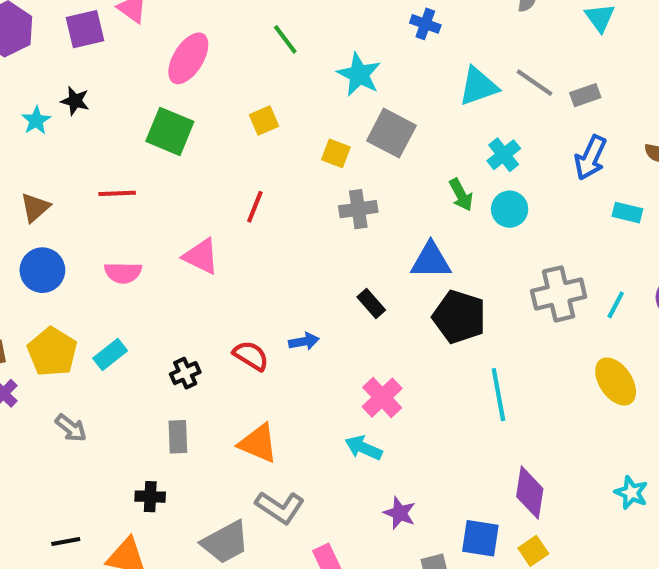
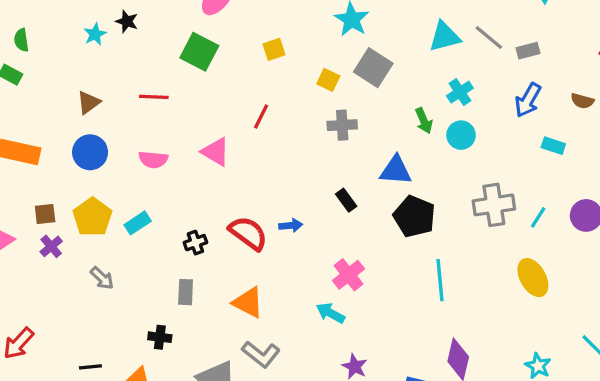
red semicircle: (251, 356) -> (248, 233), size x1.4

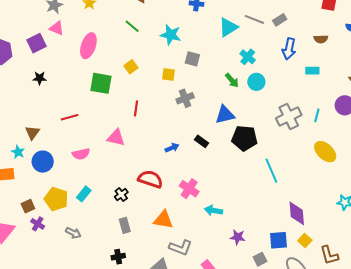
cyan star: (95, 34) -> (18, 152), moved
green square: (199, 52) -> (101, 83), moved
gray square: (373, 68) -> (192, 59), size x0.7
blue arrow: (291, 225) -> (172, 148), moved
pink cross: (349, 275) -> (189, 189), moved

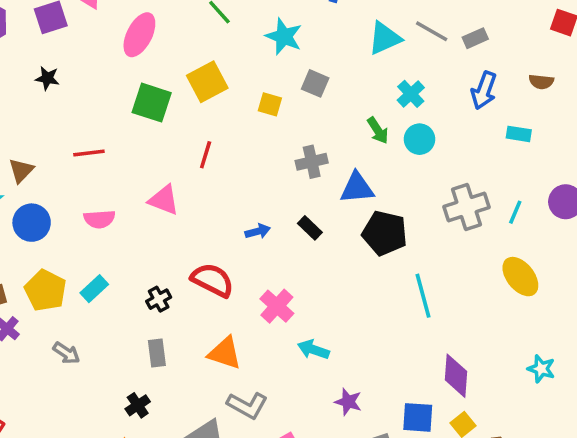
yellow square: (131, 67) -> (207, 82), size x1.6
gray cross: (185, 98) -> (312, 162), moved
black cross: (118, 257) -> (138, 405), turned -32

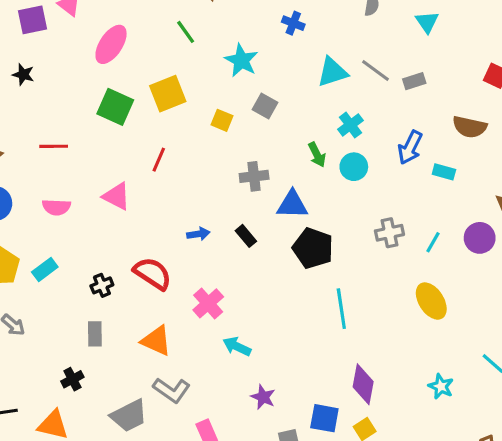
brown semicircle: (541, 82) -> (470, 127), size x1.5
blue arrow: (484, 90) -> (410, 147), moved
gray cross: (466, 207) -> (389, 233), size x0.7

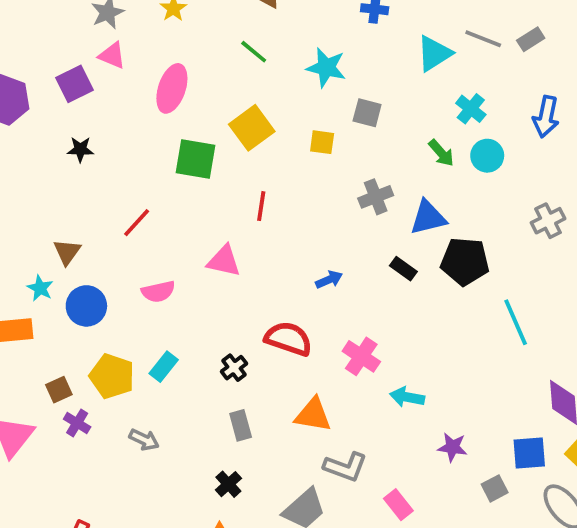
red line: (54, 146) -> (137, 223), turned -32
black rectangle: (246, 236) -> (403, 269), moved

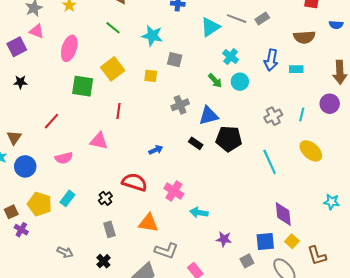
cyan line: (516, 322) -> (270, 162), moved
gray arrow: (144, 440) -> (65, 252), moved

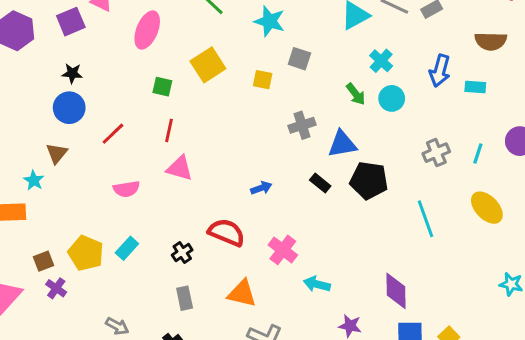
green square: (83, 86) -> (162, 87), size x0.6
red line: (119, 111) -> (169, 130), moved
blue circle: (25, 166) -> (69, 108), moved
purple diamond: (283, 214) -> (396, 291), moved

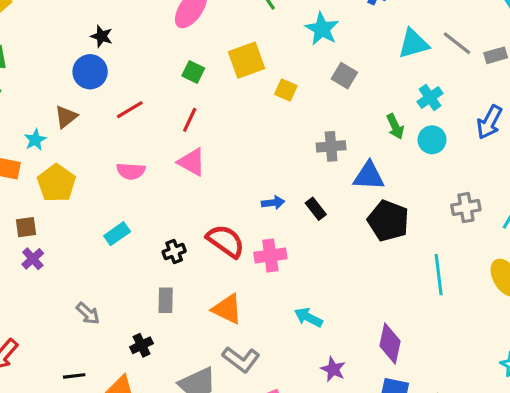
yellow square: (263, 80) -> (286, 90), moved
black rectangle: (320, 183) -> (316, 209), moved
pink cross: (283, 250) -> (270, 255), moved, turned 32
yellow pentagon: (86, 253) -> (56, 183), moved

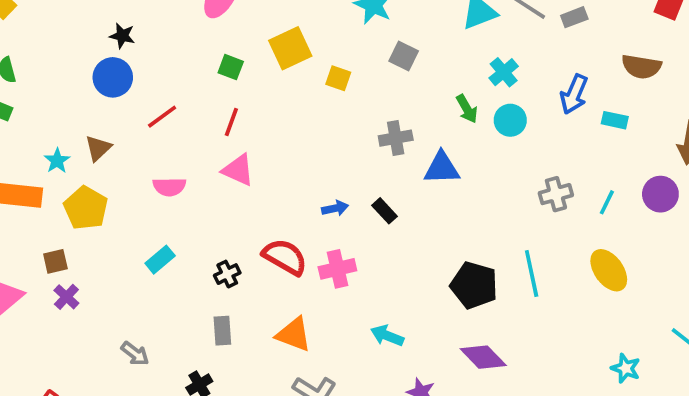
brown triangle: (66, 117) -> (98, 148), moved
black pentagon: (388, 221) -> (474, 285), moved
purple diamond: (390, 344) -> (483, 357), turned -51

